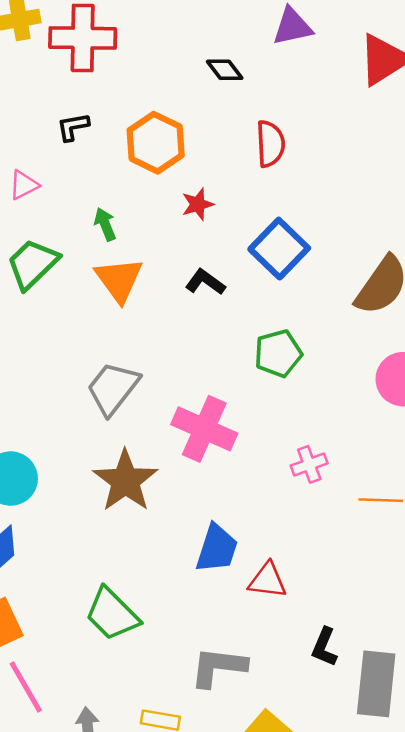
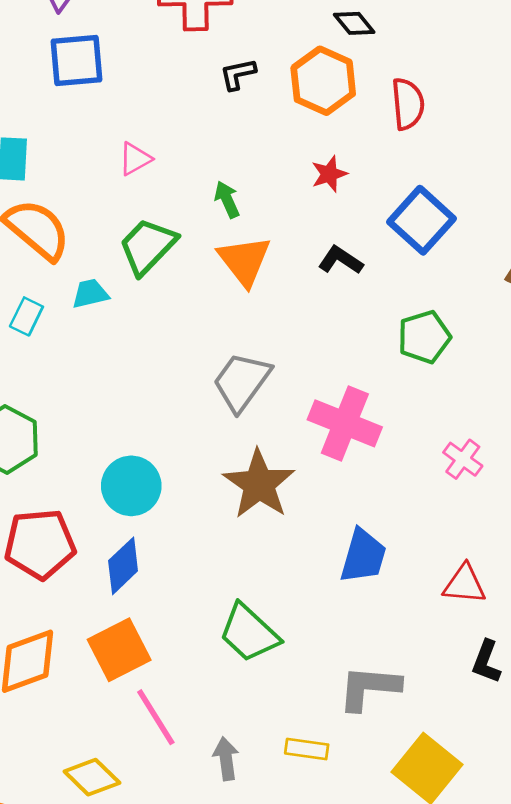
black L-shape: (73, 127) -> (238, 74), moved
orange hexagon: (156, 143) -> (323, 81), moved
pink cross: (309, 464) -> (463, 459), turned -32
red triangle: (267, 580) -> (464, 584), moved

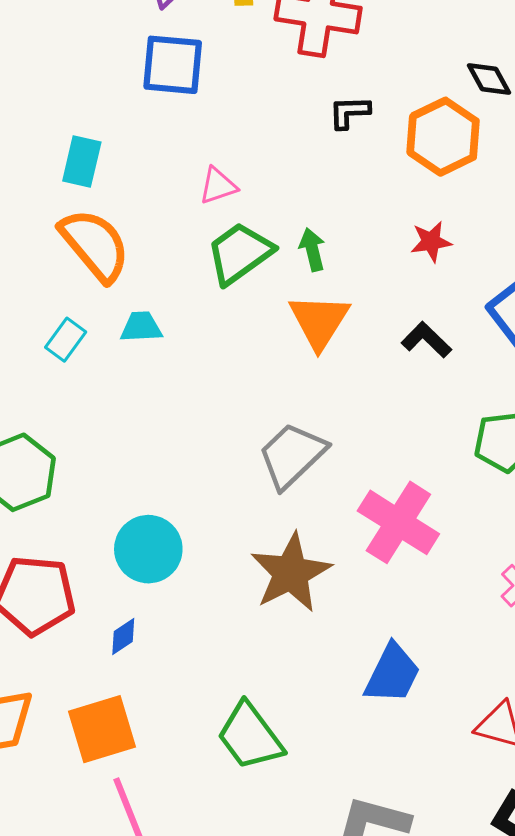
green trapezoid: (148, 246) -> (240, 253), moved
blue diamond: (123, 566) -> (123, 636), size x0.6

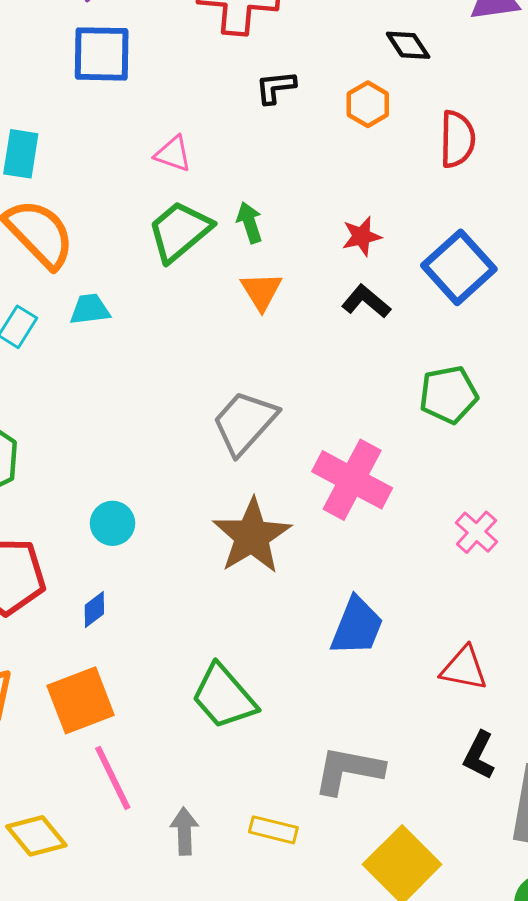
orange hexagon: (443, 137) -> (368, 104), size x0.6
pink triangle: (218, 186) -> (173, 154), moved, turned 42
red star: (431, 242) -> (362, 236), moved
orange triangle: (319, 321) -> (261, 291), size x0.7
cyan circle: (148, 549) -> (113, 523), size x0.7

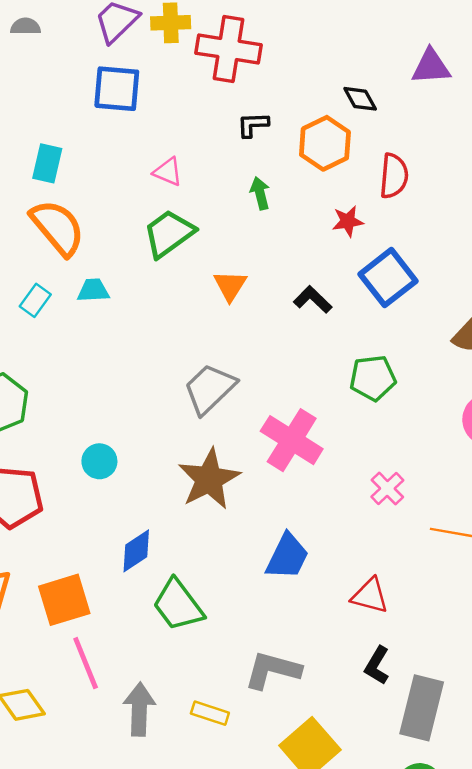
orange hexagon: (368, 104) -> (325, 143), size x1.5
green arrow: (250, 223) -> (260, 193), moved
red star: (362, 236) -> (348, 221), moved
blue diamond: (94, 609) -> (136, 551), moved, size x1.5
gray arrow: (184, 831) -> (139, 709), size x1.4

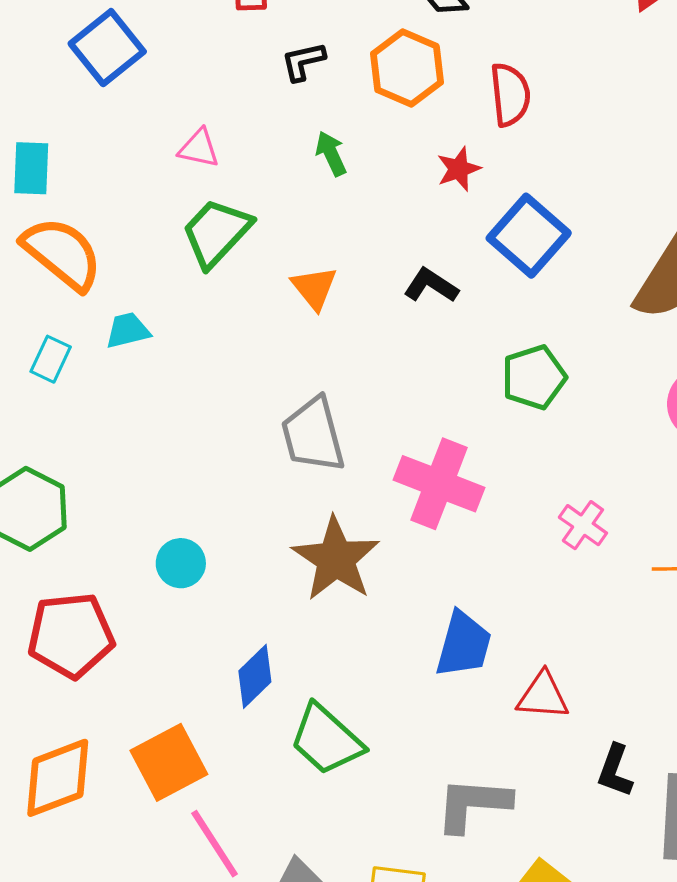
blue square: (117, 89) -> (107, 48), turned -33
gray trapezoid: (210, 389) -> (313, 435), turned -50
red triangle: (370, 596) -> (543, 696), moved

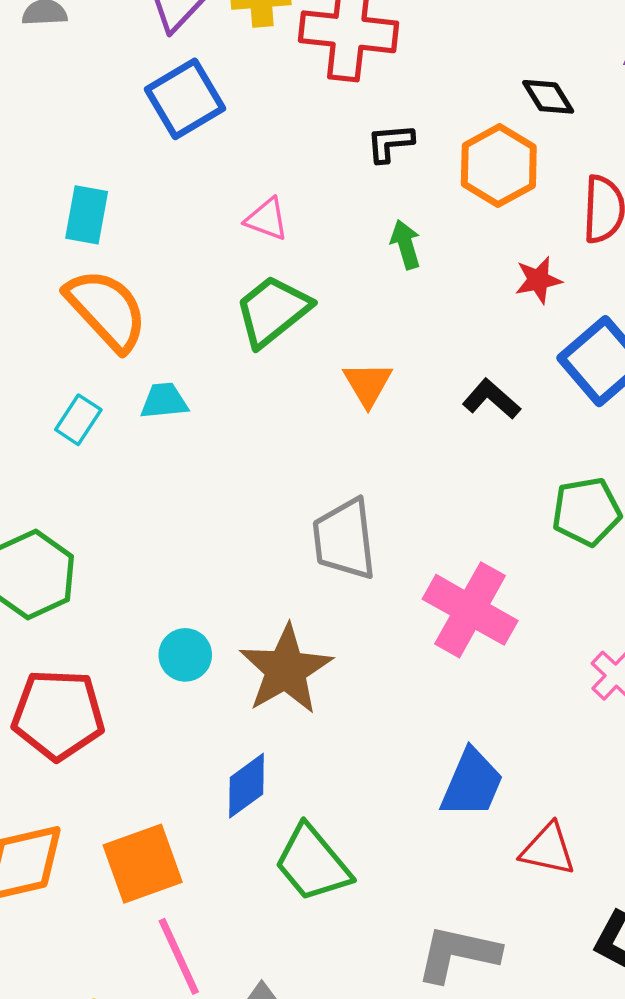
brown star: (336, 559) -> (286, 670), moved

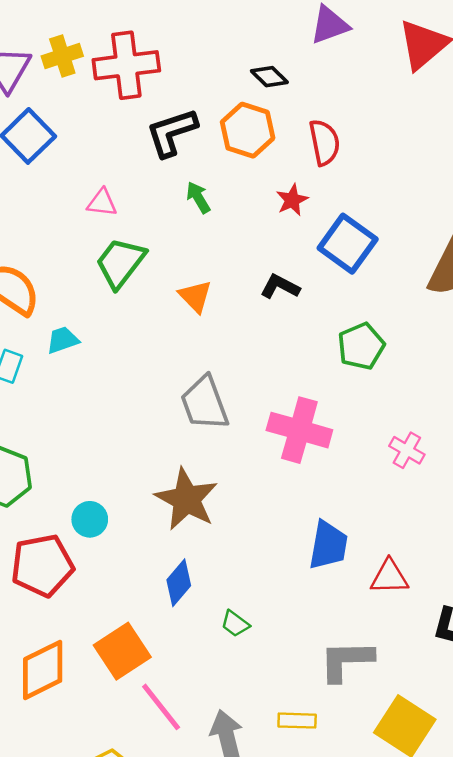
black L-shape: (390, 143) -> (172, 132), size x1.6
cyan circle: (185, 655) -> (90, 519), moved
green trapezoid: (313, 863) -> (235, 624), size x0.5

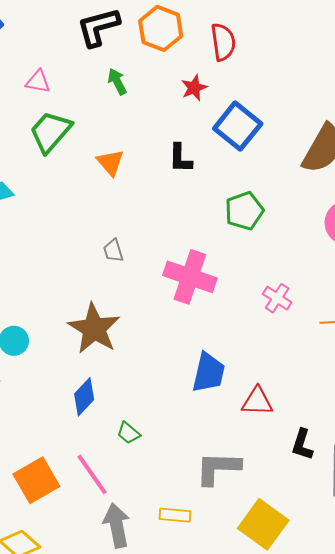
black L-shape: (280, 287) -> (180, 158), turned -120
gray trapezoid: (205, 403) -> (113, 251), size x0.5
orange square: (122, 651) -> (36, 480), moved
pink line: (161, 707) -> (92, 474), moved

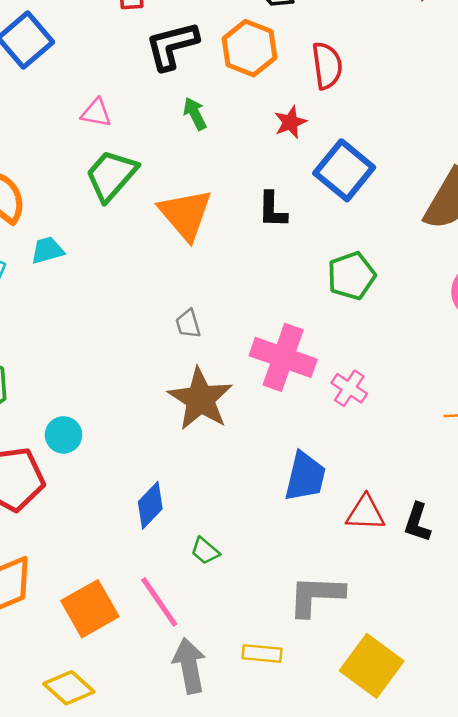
orange triangle: (110, 162) -> (185, 214), size x1.6
pink cross: (277, 298) -> (349, 388), moved
brown star: (94, 329) -> (200, 399), moved
black L-shape: (302, 445) -> (417, 523), moved

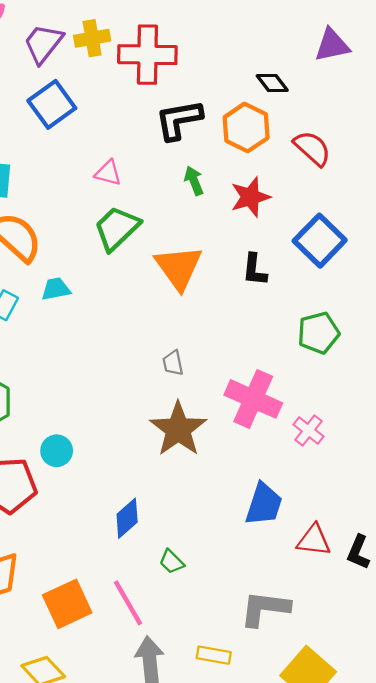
red semicircle: (327, 66) -> (312, 148), turned -45
red star: (290, 122) -> (250, 197), moved, size x1.4

